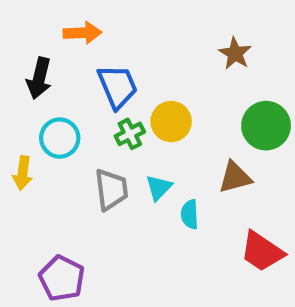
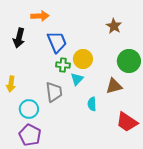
green cross: (130, 134) -> (63, 65), turned 32
cyan circle: (60, 138) -> (29, 109), moved
cyan triangle: (159, 188) -> (77, 79), moved

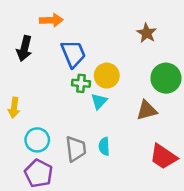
gray trapezoid: (54, 92) -> (76, 149), moved
cyan semicircle: (92, 104) -> (104, 146), moved

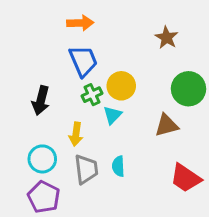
orange arrow: (51, 20) -> (80, 23), moved
black arrow: (24, 49) -> (41, 100), moved
green cross: (81, 83) -> (92, 95), turned -30
yellow arrow: (14, 108) -> (76, 134), moved

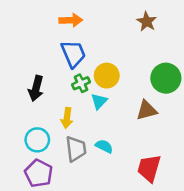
brown star: (167, 38) -> (147, 22), moved
cyan semicircle: (118, 166) -> (104, 146), turned 120
red trapezoid: (186, 178) -> (149, 168), moved, turned 72

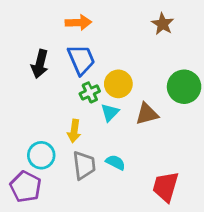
black arrow: (36, 88) -> (40, 64), moved
brown triangle: (147, 110) -> (147, 114), moved
purple pentagon: (39, 173) -> (26, 187), moved

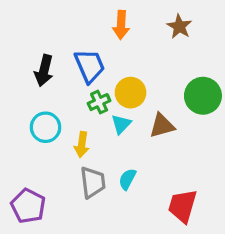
orange arrow: (78, 22) -> (121, 25), moved, turned 95
cyan circle: (41, 155) -> (46, 127), moved
cyan semicircle: (115, 162) -> (127, 179), turned -90

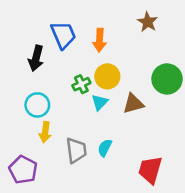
orange arrow: (121, 25) -> (100, 40), moved
blue trapezoid: (90, 66) -> (63, 35), moved
yellow arrow: (82, 145) -> (45, 132), moved

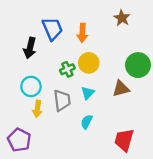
cyan triangle: (100, 102) -> (88, 93), moved
brown triangle: (133, 104) -> (121, 89), moved
gray trapezoid: (76, 150) -> (62, 100), moved

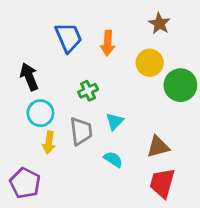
black arrow: (30, 48) -> (29, 77), moved, turned 144
yellow circle: (89, 63) -> (150, 63), moved
brown triangle: (121, 89) -> (158, 147), moved
cyan semicircle: (87, 122) -> (113, 159), turned 96

